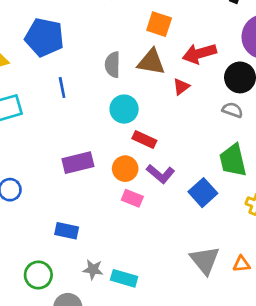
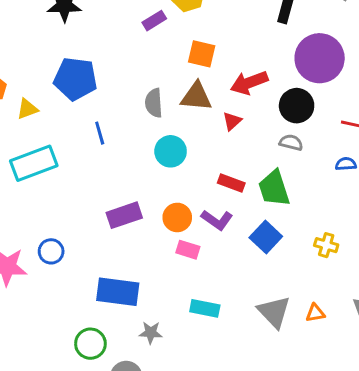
red rectangle: (144, 140) -> (231, 183), moved
green trapezoid: (233, 160) -> (274, 188), moved
blue rectangle: (67, 231) -> (118, 292), size x1.6
cyan rectangle: (124, 278) -> (205, 308), moved

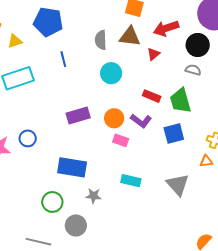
blue square: (266, 237) -> (174, 134), turned 30
orange triangle: (315, 313) -> (206, 161), moved

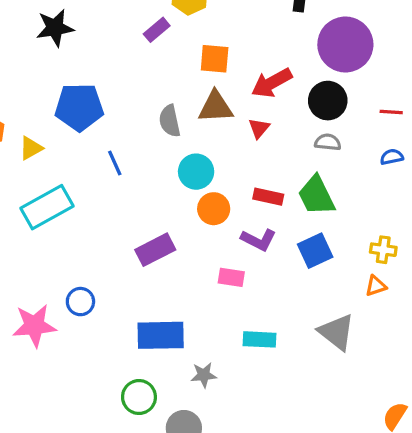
orange circle: (114, 118) -> (214, 209), moved

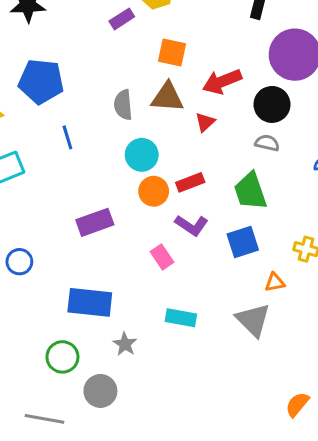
red rectangle: (268, 197) -> (190, 182), moved, turned -40
pink rectangle: (231, 277) -> (162, 257), turned 40
orange triangle: (376, 286) -> (275, 282), moved
gray star: (204, 375) -> (125, 344), turned 30

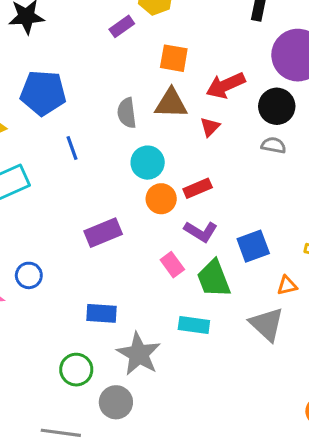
green trapezoid: (250, 191) -> (214, 279), moved
blue rectangle: (90, 302) -> (102, 313), size x0.7
gray star: (125, 344) -> (139, 354), size x1.8

